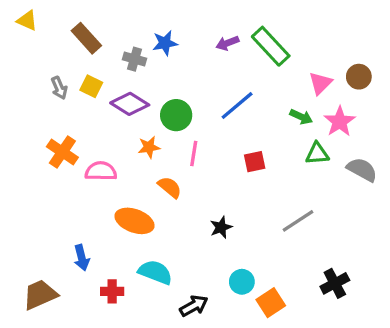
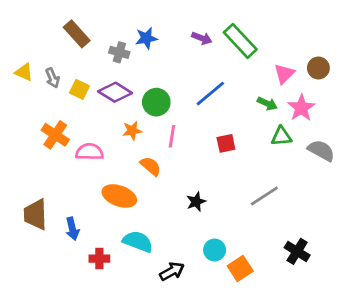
yellow triangle: (27, 21) -> (24, 72), moved
purple arrow: (227, 43) -> (202, 38), turned -138
yellow square: (91, 86) -> (79, 89), moved
black cross: (335, 283) -> (297, 251), turned -30
brown trapezoid: (40, 295) -> (35, 214), moved, turned -68

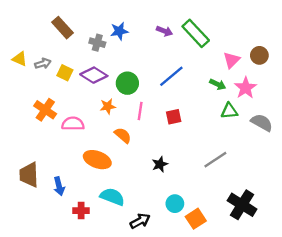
gray arrow: (52, 78) -> (43, 63), turned -84
red square: (226, 143) -> (174, 117), moved
black cross: (297, 251) -> (242, 205), size x1.4

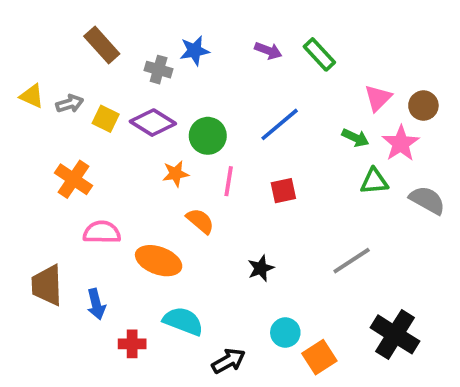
green rectangle: (196, 33) -> (319, 54), size x0.7
brown circle: (259, 55) -> (423, 106), moved
pink semicircle: (73, 124) -> (102, 232), moved

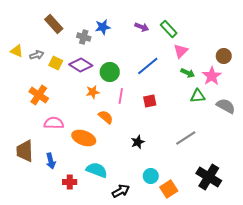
pink triangle: (378, 98) -> (181, 51), moved

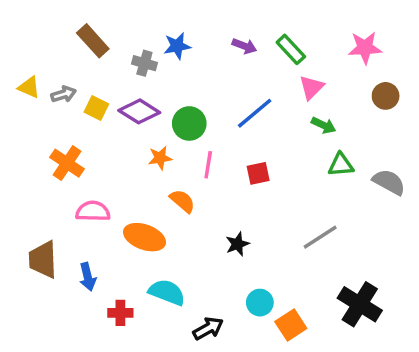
pink star: (212, 76) -> (365, 48), moved, turned 30

